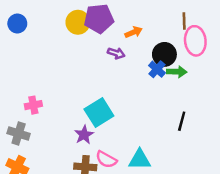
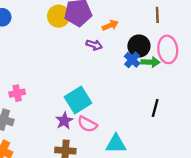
pink ellipse: (195, 41) -> (168, 49), moved
pink semicircle: (106, 159) -> (87, 124), moved

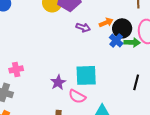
orange arrow: (110, 25) -> (106, 22), moved
cyan square: (78, 100) -> (86, 75), moved, turned 30
purple star: (64, 121) -> (58, 82), moved

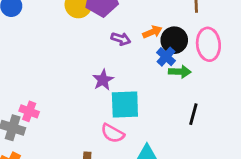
green arrow: (132, 42) -> (180, 72), moved
pink cross: (16, 69) -> (29, 111), moved, turned 32
purple star: (58, 82) -> (103, 80), moved

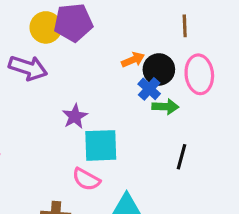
purple arrow: (121, 39) -> (28, 68), moved, size x1.6

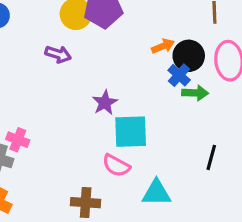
purple arrow: (28, 68) -> (58, 54), size x0.7
black line: (181, 157) -> (211, 157), moved

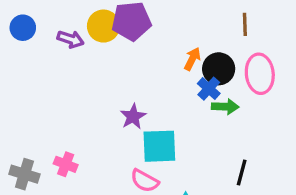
orange arrow: (163, 46) -> (192, 59), turned -40
purple arrow: (58, 54) -> (71, 39), moved
pink cross: (18, 140) -> (66, 164), moved

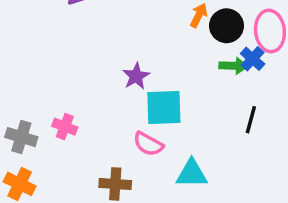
blue cross: (209, 89) -> (253, 59), moved
black line: (242, 172) -> (251, 120), moved

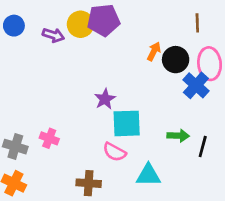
blue cross: (253, 59) -> (196, 85), size x1.4
green arrow: (233, 66) -> (178, 136), moved
black line: (251, 120) -> (203, 147), moved

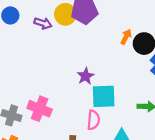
pink cross: (49, 138) -> (40, 109), size x1.5
pink semicircle: (114, 152) -> (93, 120), turned -114

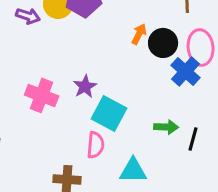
cyan square: (104, 96) -> (109, 113), turned 30
pink cross: (40, 109) -> (42, 95), moved

